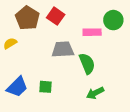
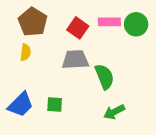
red square: (56, 16) -> (78, 28), moved
pink rectangle: (92, 32) -> (109, 22), moved
yellow semicircle: (10, 43) -> (25, 52), moved, turned 128

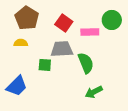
pink rectangle: (109, 22) -> (90, 32), moved
yellow semicircle: (25, 52) -> (21, 43), turned -96
green square: (55, 105) -> (45, 65), moved

